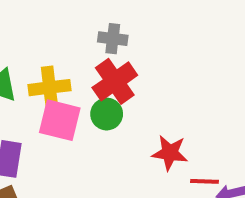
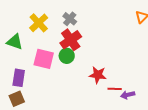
gray cross: (113, 39) -> (70, 19), turned 32
yellow cross: (50, 88) -> (39, 23), moved, turned -36

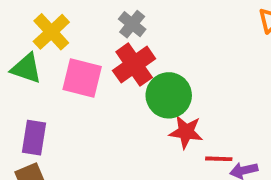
yellow cross: (39, 23) -> (51, 32), moved
green circle: (67, 56) -> (169, 95), moved, size x1.5
pink square: (44, 59) -> (82, 78), moved

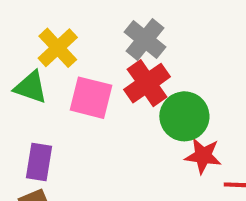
gray cross: (132, 24) -> (145, 39), size x1.4

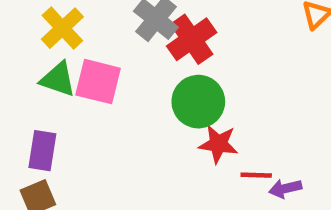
red cross: (147, 83) -> (192, 39), moved
green triangle: (31, 87) -> (58, 79), moved

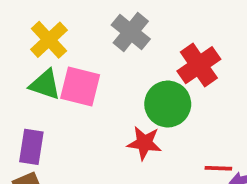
red cross: (192, 39) -> (199, 65), moved
red star: (218, 144) -> (144, 143), moved

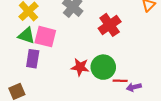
green circle: (168, 104) -> (103, 67), moved
purple rectangle: (31, 147) -> (33, 59), moved

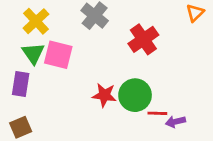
green triangle: (26, 36) -> (33, 53), turned 36
purple rectangle: (33, 59) -> (21, 84), moved

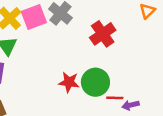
pink square: (58, 55) -> (34, 17), moved, turned -35

